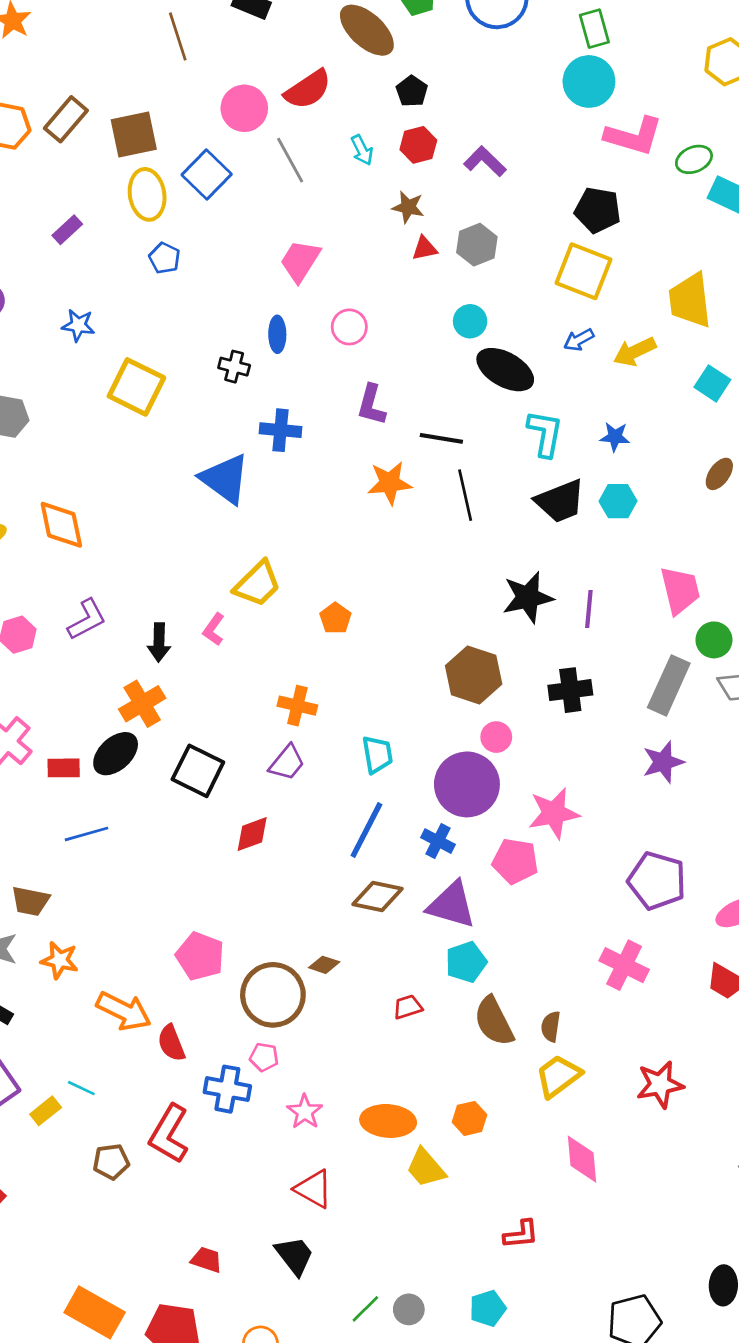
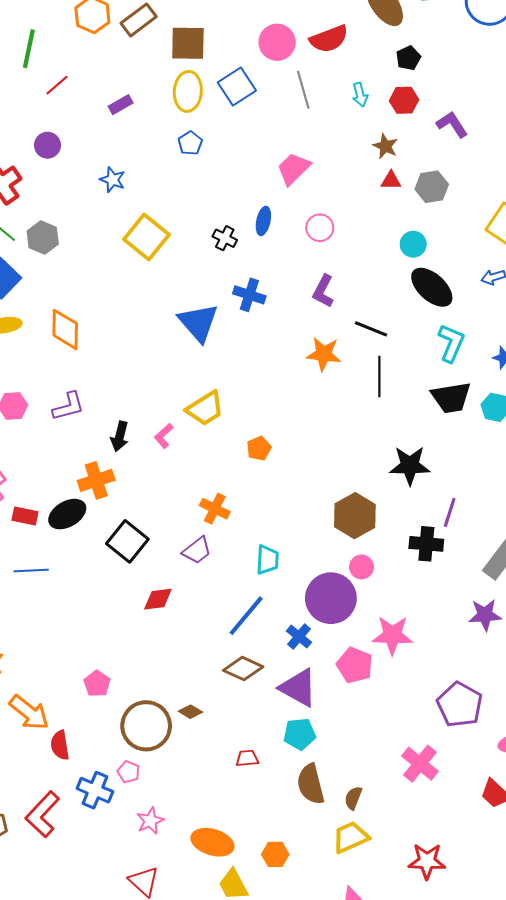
purple line: (589, 609) -> (450, 512), moved
pink pentagon: (200, 956) -> (97, 684), size x0.7

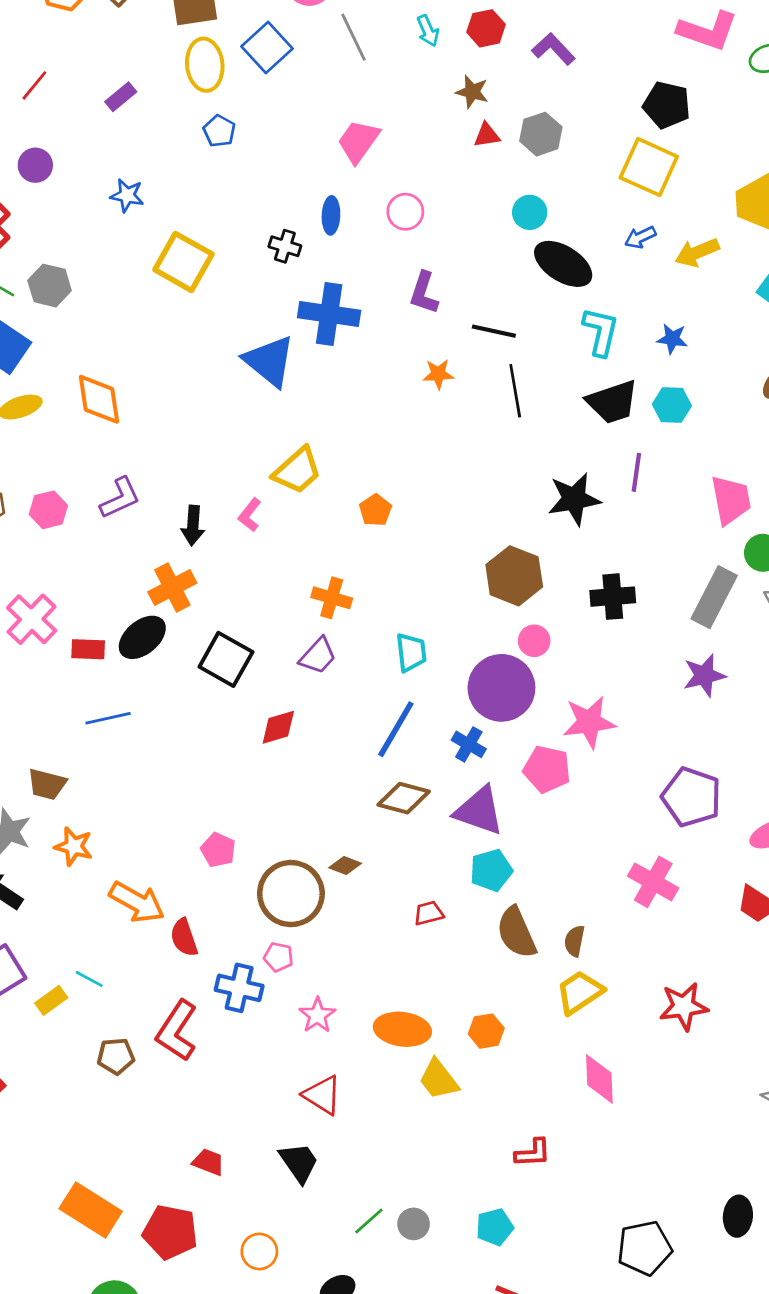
blue cross: (249, 295) -> (329, 314), size x1.4
orange star: (324, 354) -> (438, 374), size x0.7
purple line: (450, 512) -> (636, 472), moved

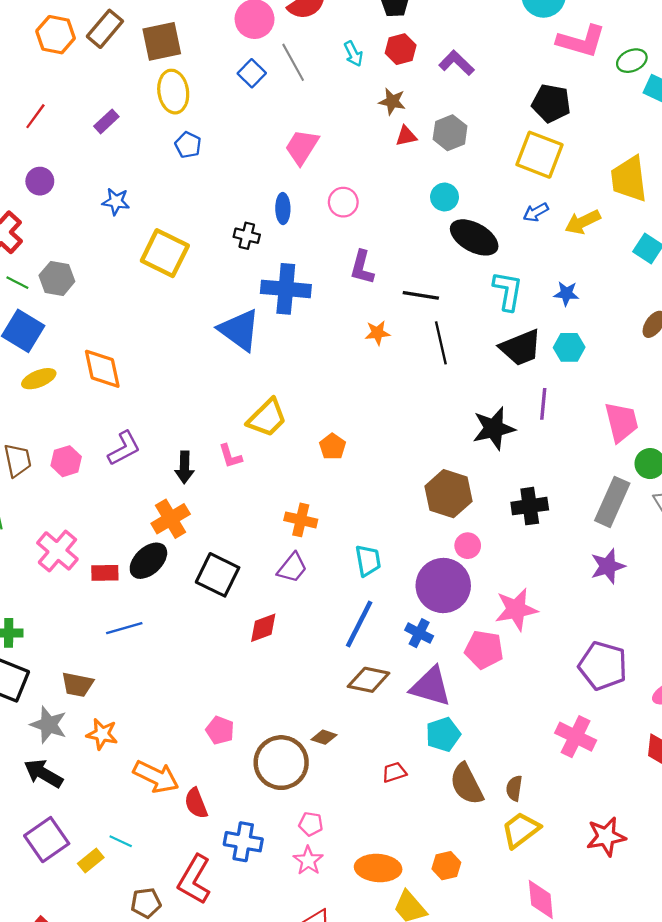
blue square: (267, 47) -> (252, 73), moved, size x0.7
pink L-shape: (250, 515) -> (230, 456), turned -52
pink pentagon: (278, 957) -> (311, 824), moved

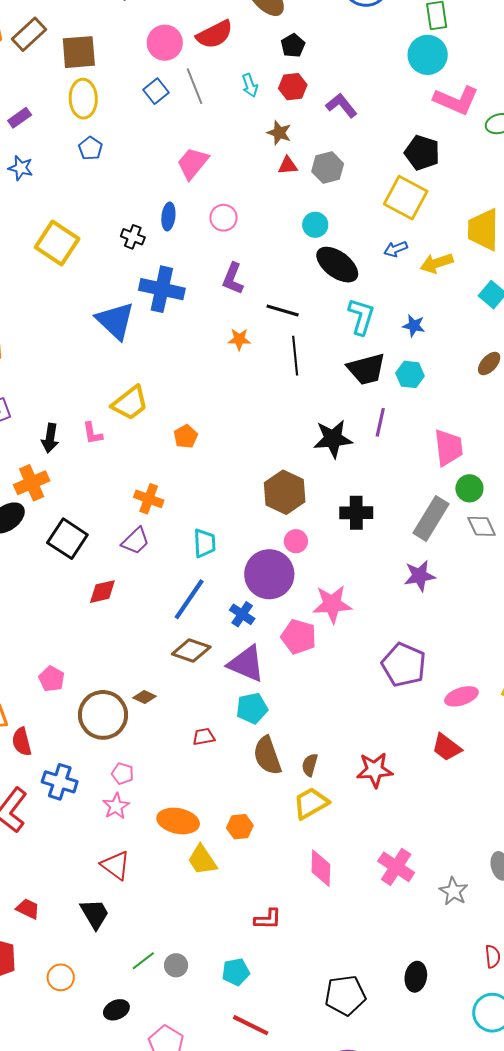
blue star: (116, 202) -> (21, 168), moved
pink cross: (576, 737) -> (396, 867), moved
red star: (606, 837) -> (375, 770), moved

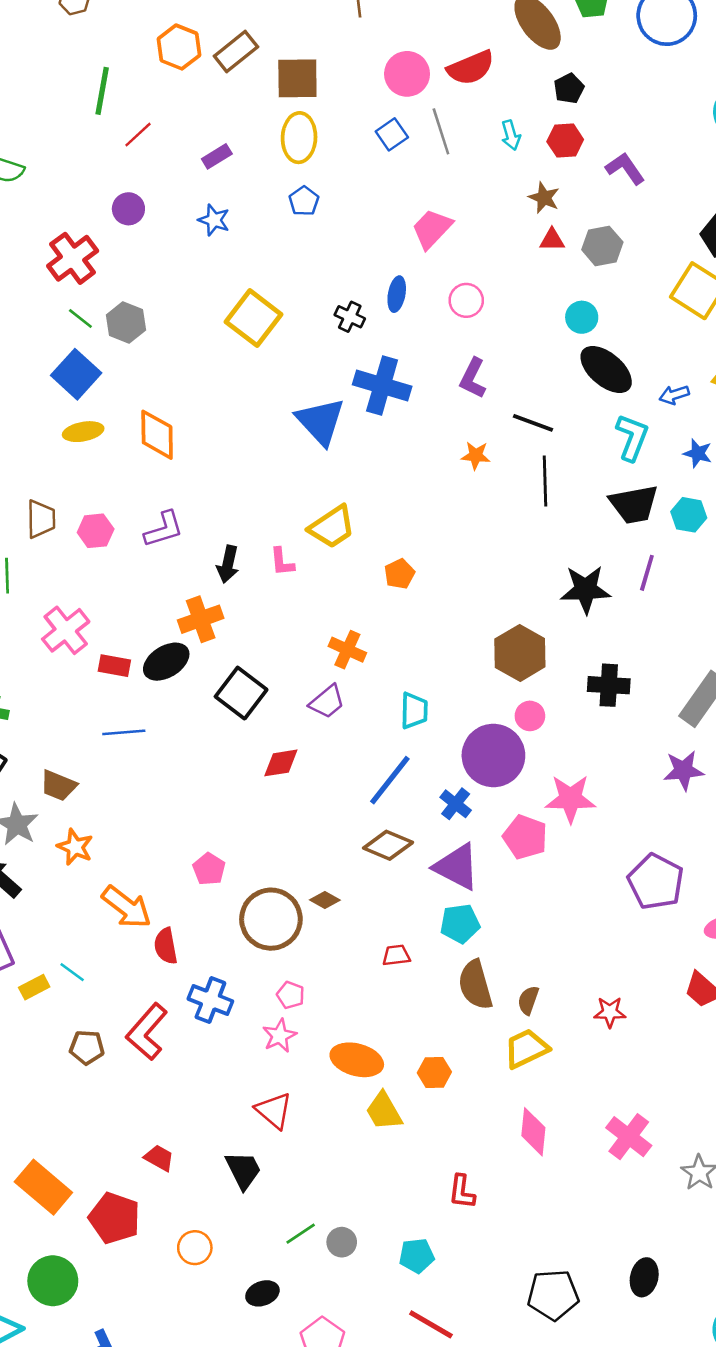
blue arrow: (396, 249) -> (674, 395), moved
red star: (375, 770) -> (610, 1012), size x0.7
red L-shape: (268, 919) -> (462, 1192), turned 92

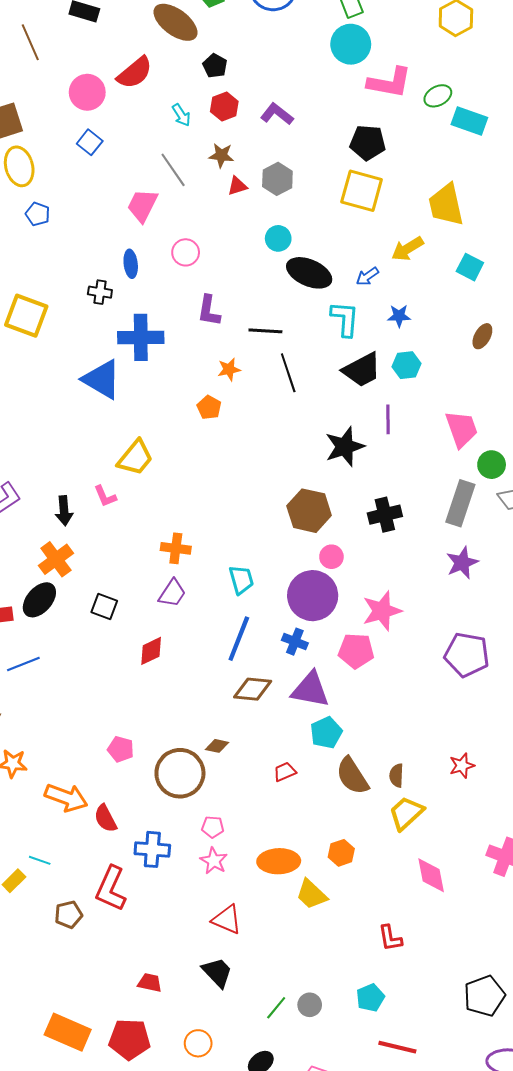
gray line: (441, 131) -> (173, 170), moved
orange pentagon: (399, 574) -> (209, 407), moved
black square: (241, 693) -> (104, 607), size x0.7

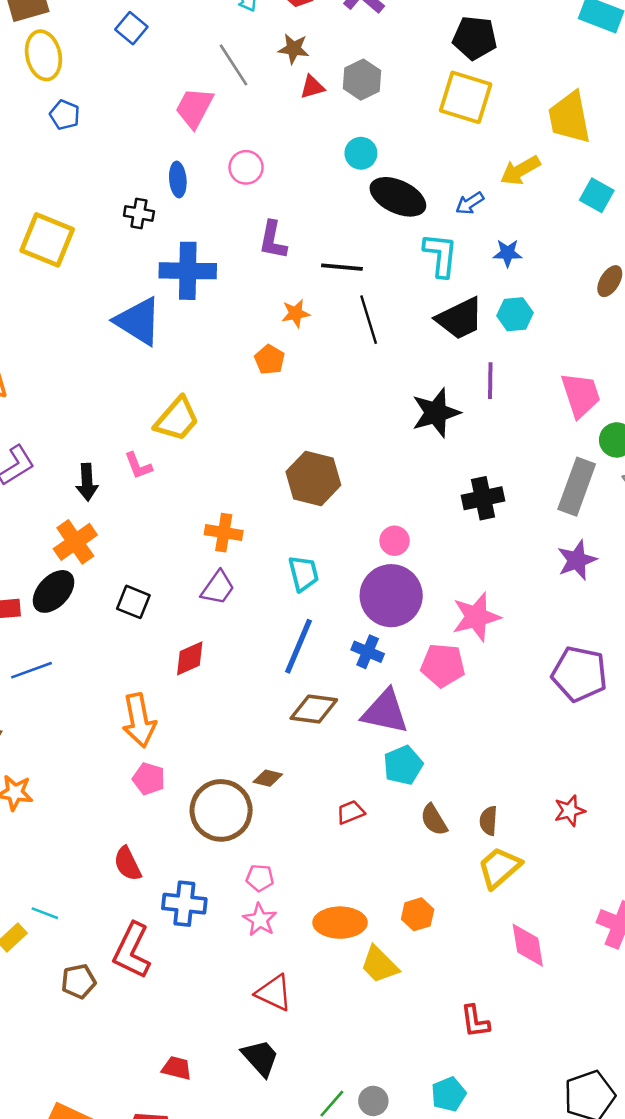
brown hexagon: (309, 511) -> (313, 478), moved
pink circle: (331, 557) -> (395, 541), moved
brown semicircle: (352, 776) -> (434, 820), size x0.7
orange arrow: (66, 798) -> (139, 720), moved, turned 57

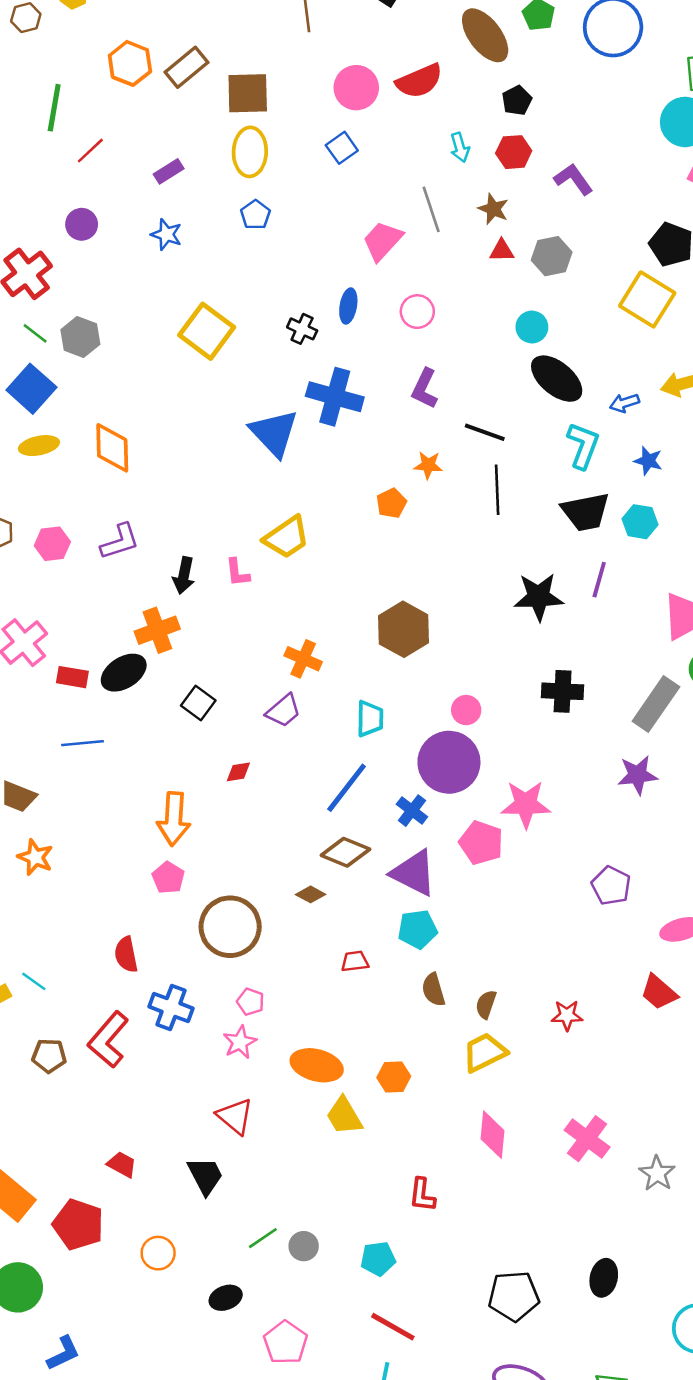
red diamond: (190, 658) -> (238, 772), size x0.7
purple pentagon: (579, 674) -> (611, 886), size x0.7
brown diamond: (268, 778) -> (311, 894), moved

